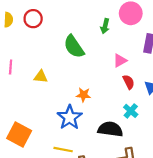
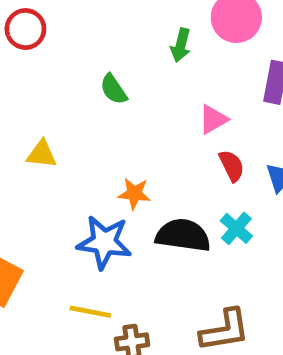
green semicircle: (74, 47) -> (114, 89), size x0.6
blue star: (70, 117) -> (104, 242), turned -30
black semicircle: (110, 129) -> (183, 235), moved

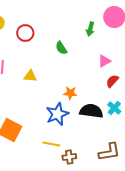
red circle: (25, 29) -> (25, 33), moved
red semicircle: (232, 166) -> (112, 81), turned -112
blue star: (104, 242) -> (57, 114), turned -30

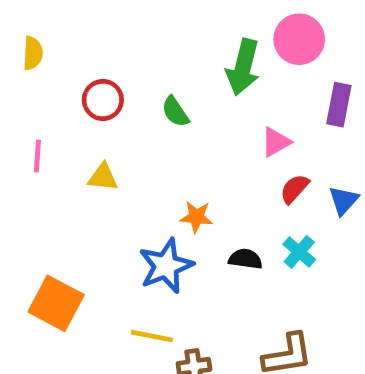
green arrow: (90, 29) -> (243, 67), size x1.6
red circle: (25, 33) -> (103, 100), moved
black semicircle: (91, 111) -> (245, 259), size x0.6

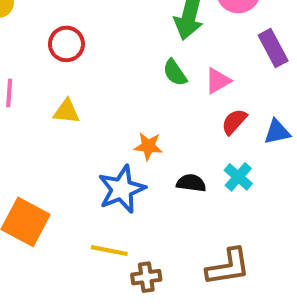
purple rectangle: (339, 105) -> (273, 48), turned -39
green semicircle: (175, 112) -> (175, 73), moved
blue triangle: (344, 200) -> (277, 132), turned 36

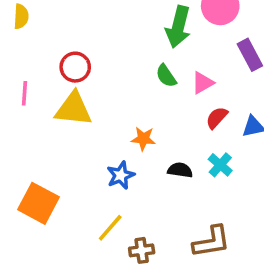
red circle: (66, 44) -> (75, 67), moved
yellow triangle: (66, 111) -> (73, 109), size x1.6
blue star: (122, 189) -> (121, 175), size x0.7
yellow line: (109, 251) -> (110, 228), turned -60

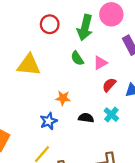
red circle: (75, 67) -> (50, 24), moved
yellow triangle: (73, 109) -> (29, 65), moved

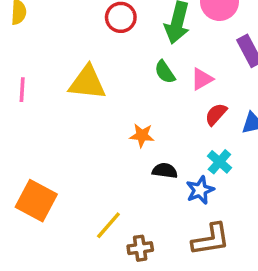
black semicircle: (86, 118) -> (165, 171), moved
blue star: (49, 121) -> (200, 190), moved

